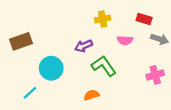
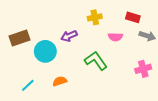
purple arrow: (84, 46) -> (69, 36), moved
cyan circle: (51, 68) -> (45, 51), moved
orange semicircle: (91, 95) -> (60, 81), moved

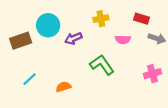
cyan circle: (45, 51) -> (48, 25), moved
cyan line: (28, 85) -> (29, 79), moved

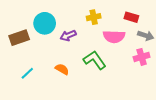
pink semicircle: (123, 40) -> (114, 37), size x1.5
pink cross: (152, 74) -> (142, 57), moved
orange semicircle: (63, 87) -> (62, 69), moved, turned 48

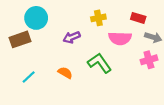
cyan circle: (45, 23) -> (36, 18), moved

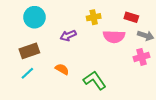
brown rectangle: (20, 39) -> (29, 51), moved
green L-shape: (100, 63) -> (95, 80), moved

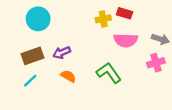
red rectangle: (131, 17) -> (125, 13), moved
purple arrow: (68, 36) -> (62, 53), moved
green L-shape: (95, 80) -> (109, 73), moved

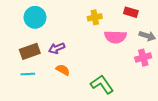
red rectangle: (125, 13) -> (131, 12), moved
green L-shape: (109, 73) -> (102, 84), moved
cyan line: (30, 81) -> (28, 74), turned 40

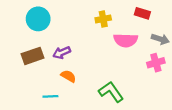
cyan line: (28, 74) -> (50, 96), moved

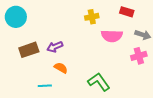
cyan circle: (38, 19) -> (16, 17), moved

